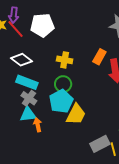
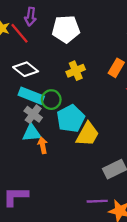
purple arrow: (14, 15) -> (30, 17), moved
white pentagon: (42, 25) -> (66, 29), moved
yellow cross: (65, 60) -> (76, 71), turned -35
green circle: (63, 84) -> (51, 100), moved

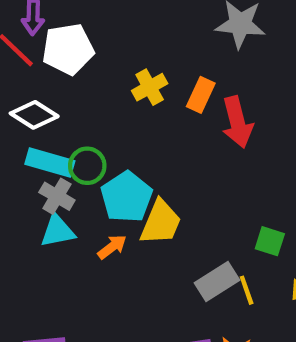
white pentagon: (66, 29) -> (68, 49), moved
yellow cross: (76, 71) -> (150, 87), moved
orange arrow: (43, 145) -> (112, 247), moved, turned 70

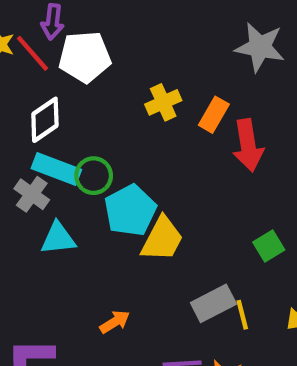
white diamond: (34, 115) -> (45, 120), turned -72
gray cross: (57, 196) -> (32, 194), moved
green square: (270, 241) -> (269, 246), moved, turned 36
orange arrow: (112, 247) -> (115, 322), moved

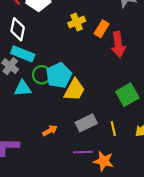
white diamond: (45, 120) -> (18, 29), turned -45
green circle: (94, 176) -> (42, 75), moved
green square: (269, 246) -> (127, 95), size x1.5
gray rectangle: (213, 303) -> (86, 123), moved

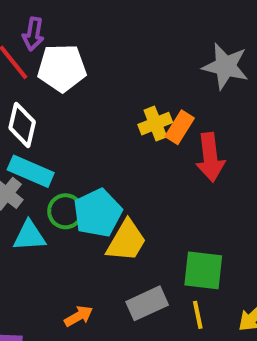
yellow cross: (77, 22) -> (155, 124), moved
green square: (127, 95) -> (203, 270), moved, turned 35

